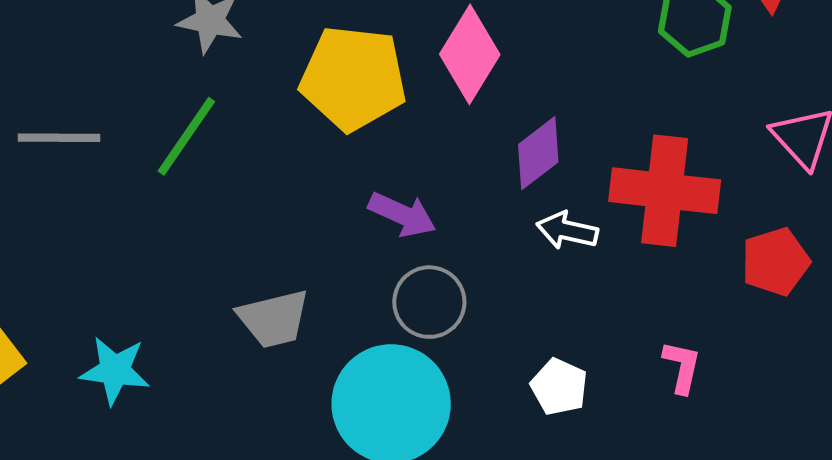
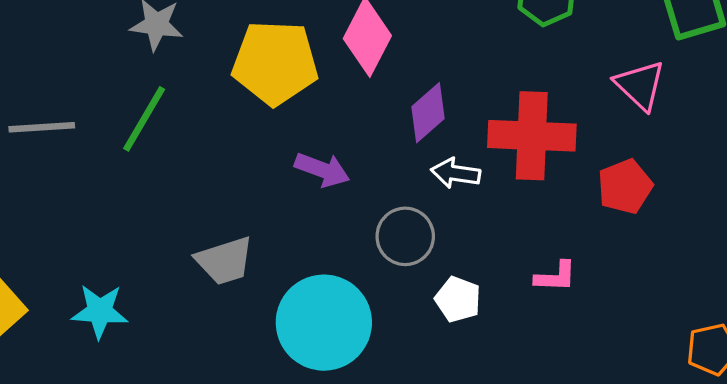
gray circle: (429, 302) -> (405, 236), moved
pink L-shape: (682, 367) -> (556, 277), turned 84

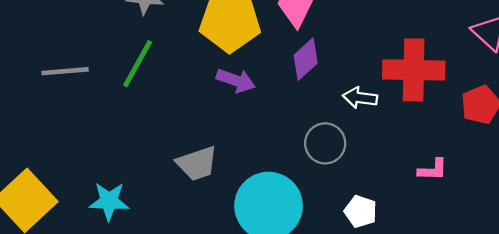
purple diamond: (428, 113) -> (306, 59), moved
purple arrow: (322, 170) -> (236, 80), moved
white pentagon: (458, 299) -> (361, 212), moved

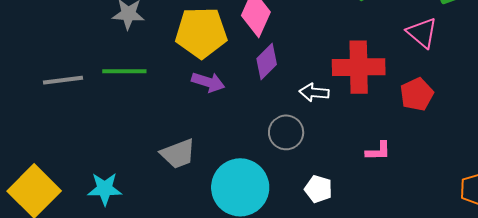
green line: (138, 64) -> (124, 71), turned 63

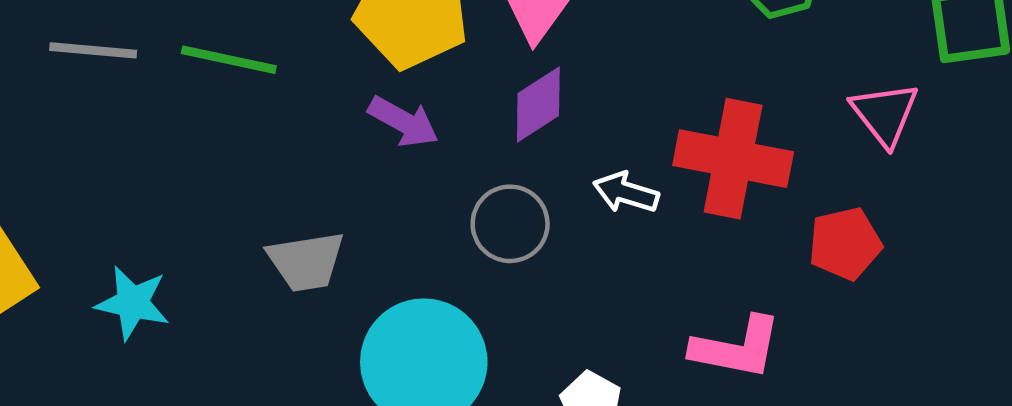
gray circle: (286, 132) -> (510, 224), moved
pink L-shape: (378, 151) -> (736, 348), size x1.6

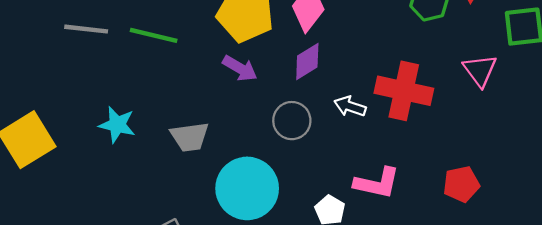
red pentagon: (845, 244) -> (461, 184), moved
cyan star: (133, 303) -> (117, 125), moved
pink L-shape: (736, 348) -> (377, 183), moved

